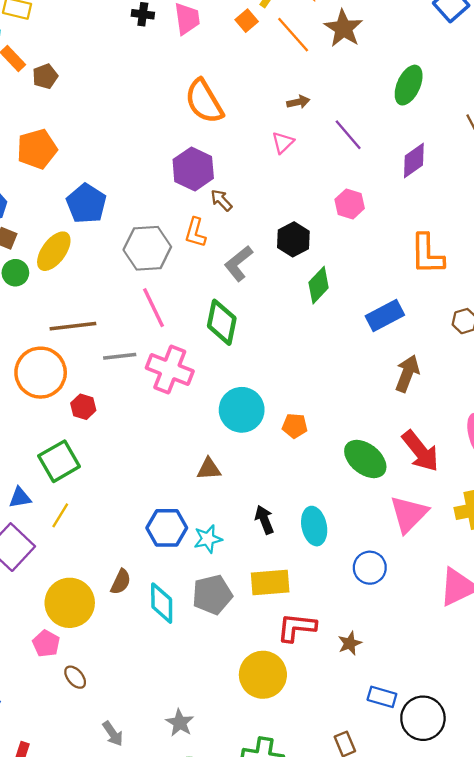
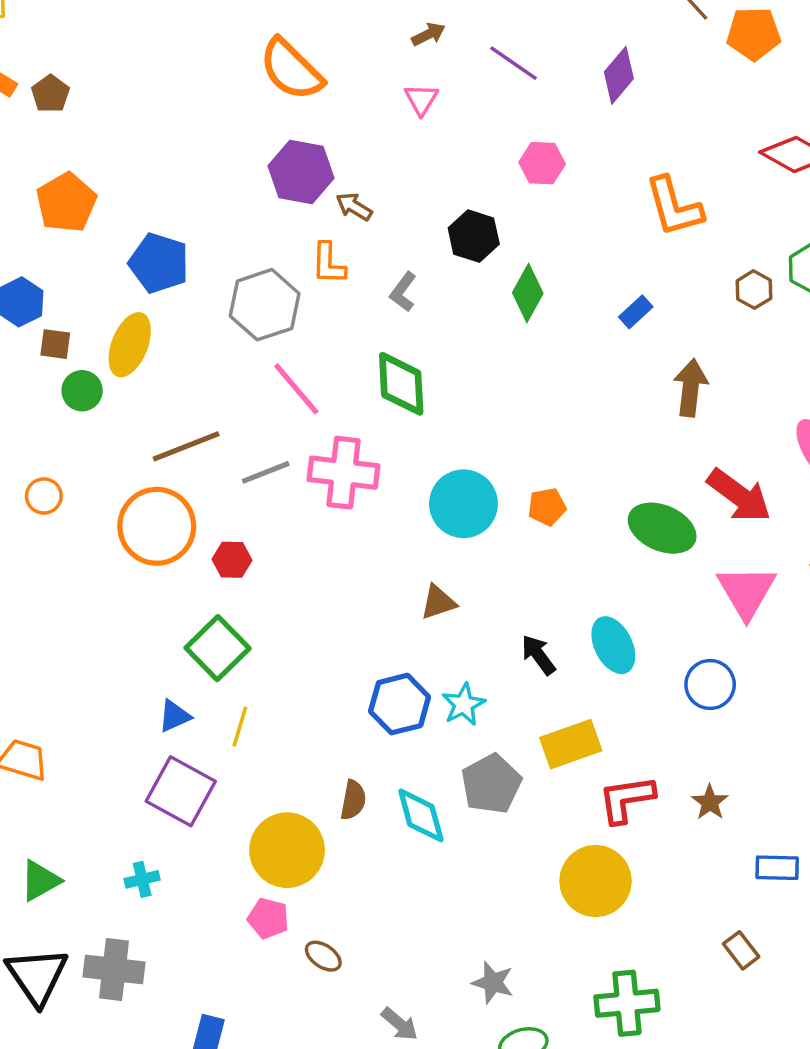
gray L-shape: (239, 263) -> (403, 292), size x0.7
blue rectangle: (385, 315) -> (636, 312), size x0.6

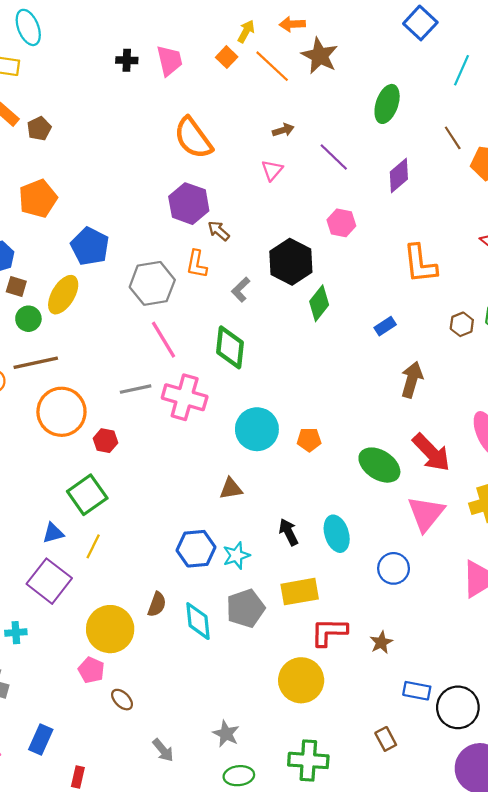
black hexagon: (474, 236) -> (291, 262), size x1.4
brown line: (186, 446) -> (36, 363), moved

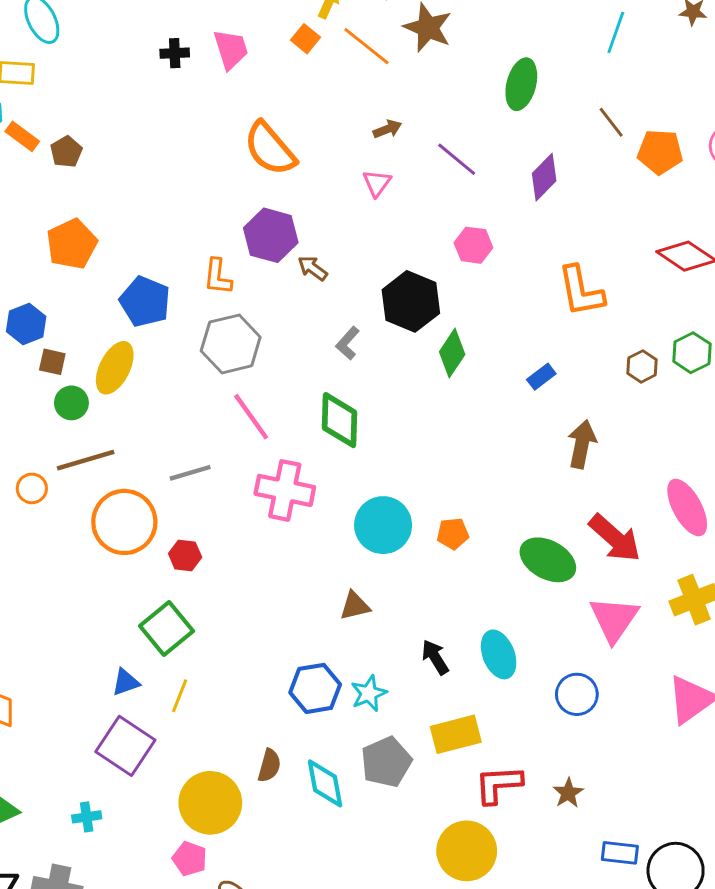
orange L-shape: (197, 264) -> (218, 277), moved
gray line: (136, 389) -> (190, 473), moved

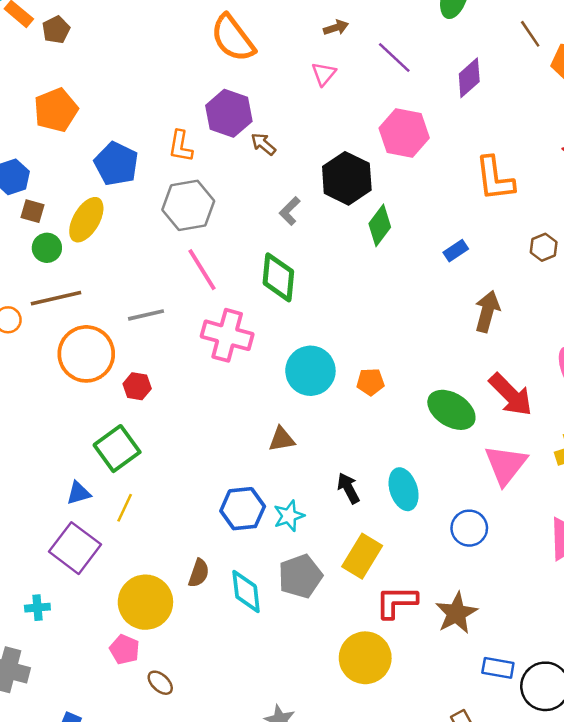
pink hexagon: (473, 245) -> (404, 133), size x1.5
yellow rectangle: (456, 734) -> (362, 556), turned -48
brown star: (568, 793) -> (456, 613), size x1.6

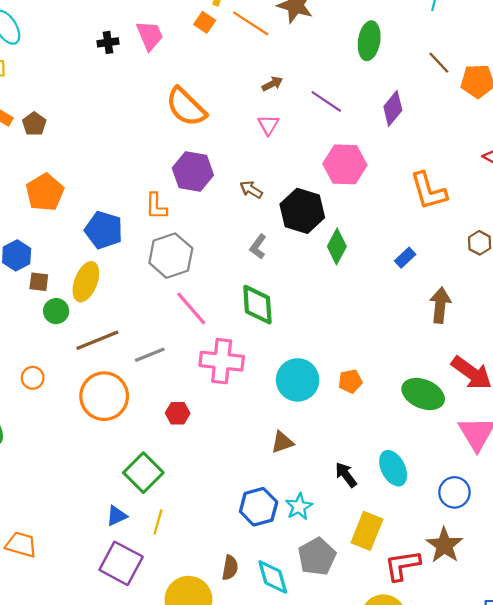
brown arrow: (263, 144) -> (251, 190), moved
brown line: (56, 298) -> (97, 340), moved
red hexagon: (137, 386) -> (178, 413), moved
brown star: (456, 613) -> (444, 545), moved

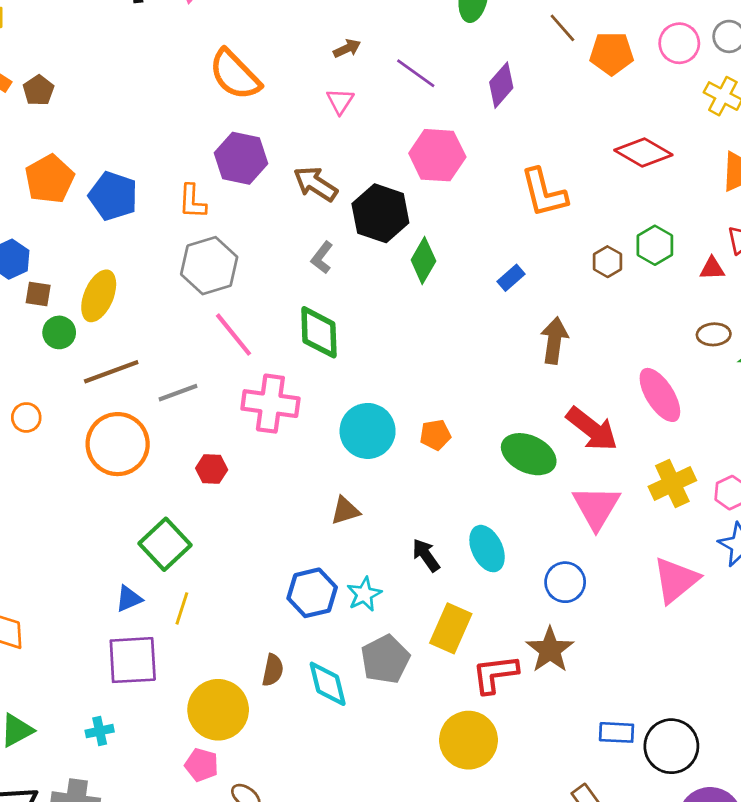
brown arrow: (251, 190) -> (315, 184), size x1.5
blue pentagon: (104, 230) -> (113, 196), moved
purple square: (121, 563) -> (133, 660), turned -33

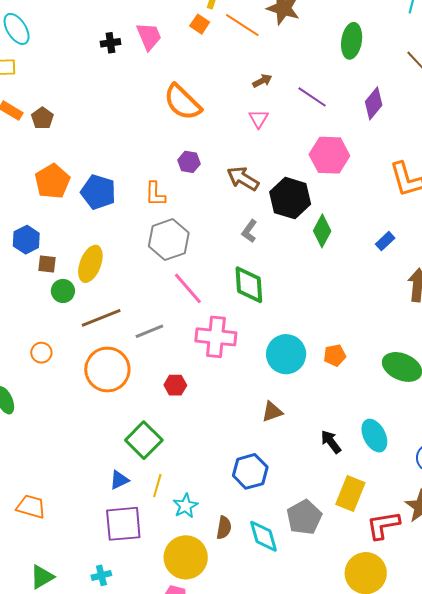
purple hexagon: (241, 158) -> (189, 162), size x0.6
cyan star: (364, 594) -> (185, 506), moved

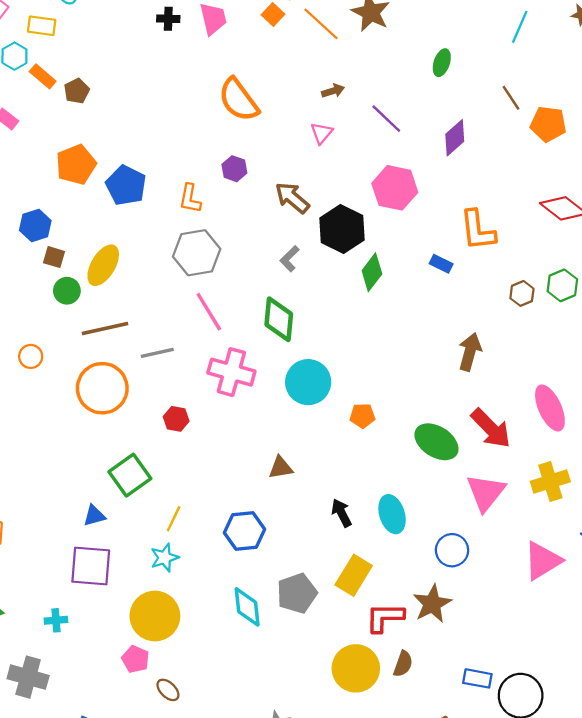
green ellipse: (352, 41) -> (442, 63), size x0.7
blue rectangle: (385, 241) -> (441, 264), moved, turned 60
cyan circle: (286, 354) -> (308, 382), moved
yellow line: (157, 486) -> (174, 519), moved
brown semicircle: (224, 528) -> (403, 664), moved

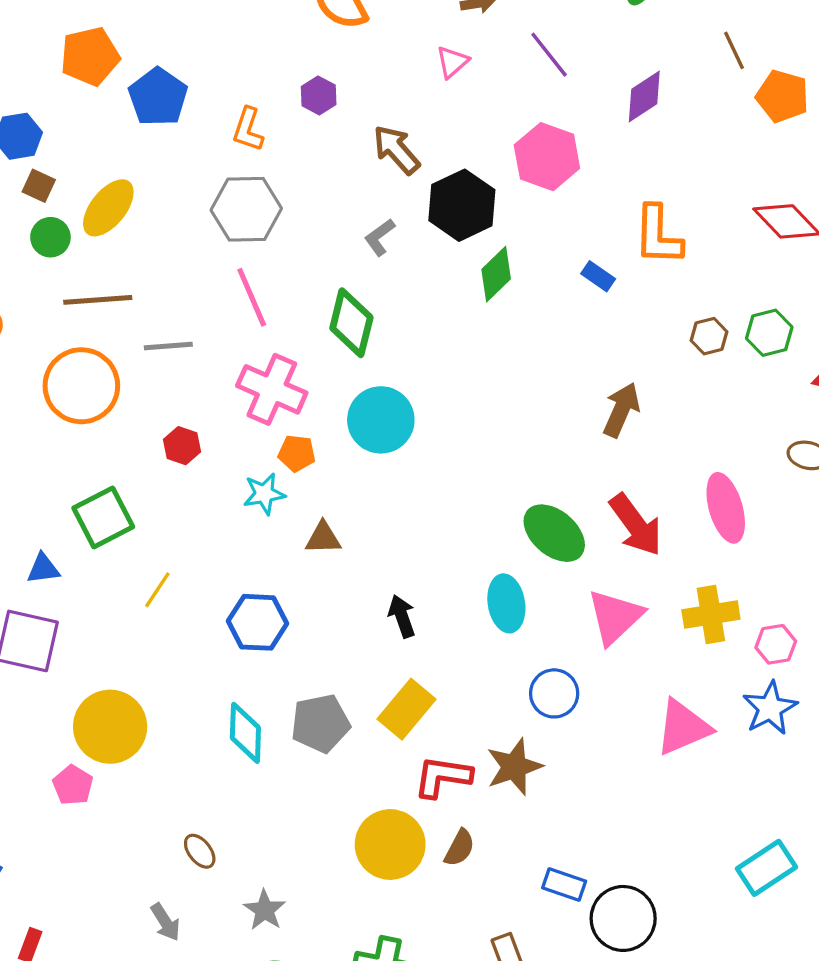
orange pentagon: (362, 416) -> (297, 453), moved
cyan ellipse: (392, 514) -> (506, 603), moved
cyan star: (164, 558) -> (264, 494), moved
brown ellipse: (168, 690) -> (200, 851), moved

